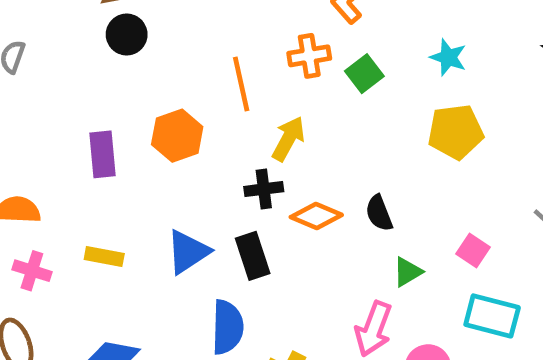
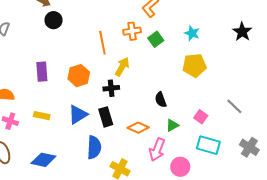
orange hexagon: (177, 136) -> (79, 76), moved
orange diamond: (316, 216) -> (138, 128), moved

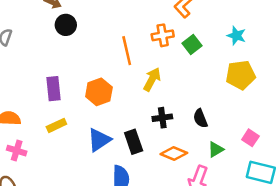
black cross: (111, 88) -> (162, 118), moved
yellow rectangle: (42, 116) -> (56, 125), moved, turned -35

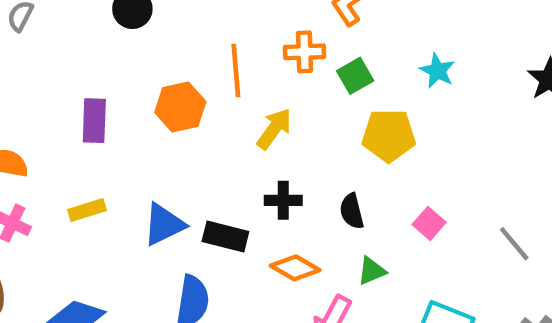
yellow pentagon: (241, 75) -> (389, 135), moved
orange hexagon: (99, 92) -> (180, 107), moved
yellow rectangle: (56, 125) -> (87, 210), moved
pink square: (250, 138) -> (429, 223), moved
black rectangle: (134, 142) -> (225, 236), turned -65

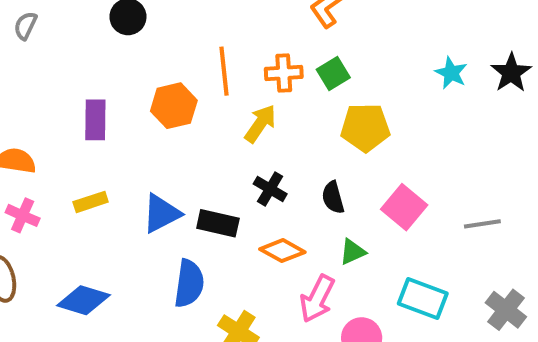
orange cross: (304, 52) -> (284, 73), moved
cyan star: (437, 71) -> (451, 73), moved
black cross: (283, 200) -> (270, 189), turned 32
pink square: (429, 223) -> (404, 207), size x1.5
gray line: (514, 244) -> (482, 224), turned -57

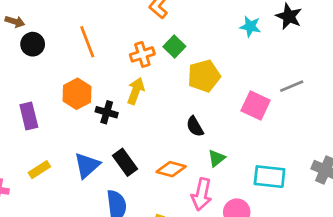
orange line: (224, 71) -> (87, 42), moved
black cross: (270, 189) -> (107, 112), moved
pink square: (404, 207) -> (256, 105), moved
black rectangle: (218, 223) -> (125, 162), turned 56
gray line: (482, 224) -> (292, 86), moved

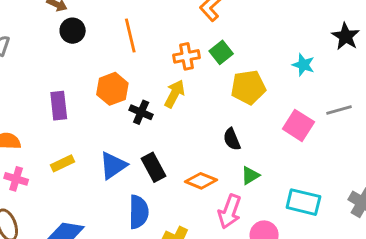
cyan star: (250, 26) -> (303, 65), moved

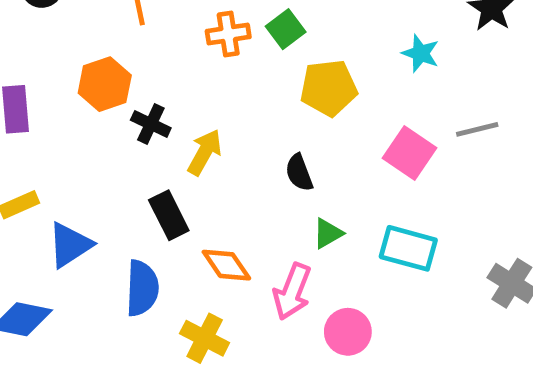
yellow arrow: (174, 94) -> (205, 152), moved
blue triangle: (113, 165) -> (70, 245), moved
orange diamond: (201, 181) -> (226, 265), moved, turned 32
cyan rectangle: (303, 202) -> (408, 248), moved

